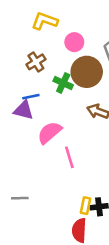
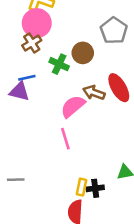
pink circle: (74, 42) -> (37, 23), moved, size x1.5
brown circle: (87, 72) -> (83, 53), size x0.7
pink semicircle: (50, 133) -> (73, 106), moved

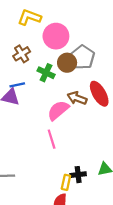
pink circle: (37, 23) -> (56, 36), moved
gray pentagon: (114, 31) -> (83, 57), moved
black cross: (95, 188) -> (78, 175), moved

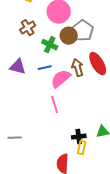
blue line: (17, 85) -> (45, 68), moved
brown arrow: (77, 98) -> (78, 68), turned 54
yellow rectangle: (66, 182) -> (82, 148), moved

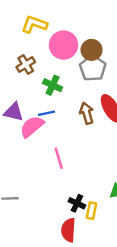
brown circle: (69, 36) -> (92, 50), moved
pink semicircle: (61, 79) -> (32, 127), moved
black cross: (79, 137) -> (77, 203), moved, turned 32

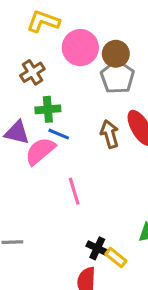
green cross: (53, 85) -> (48, 109), moved, turned -30
blue line: (46, 113) -> (59, 134), turned 35
yellow rectangle: (92, 211) -> (116, 258), turned -63

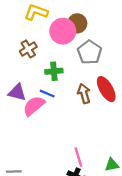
brown circle: (116, 54) -> (77, 23), moved
green cross: (48, 109) -> (54, 71), moved
pink line: (74, 191) -> (78, 157), moved

